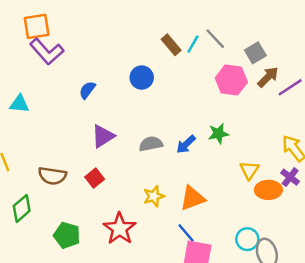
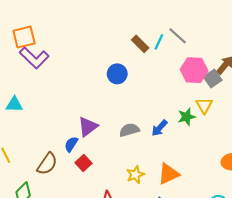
gray square: (255, 53) -> (213, 79), moved
blue semicircle: (87, 90) -> (71, 144), moved
yellow triangle: (249, 170) -> (204, 105), moved
brown semicircle: (52, 176) -> (47, 164), turned -60

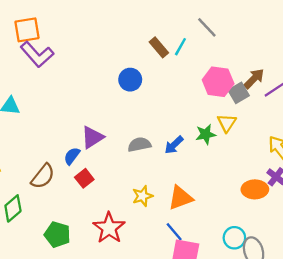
gray line: (178, 36) -> (207, 27), moved

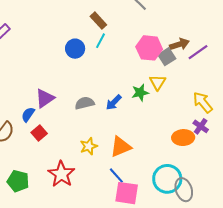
cyan line: (180, 47) -> (100, 41), moved
brown arrow: (254, 79) -> (179, 44), turned 30
cyan circle: (234, 238) -> (167, 179), size x1.5

